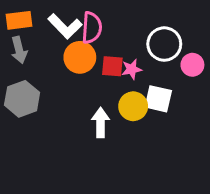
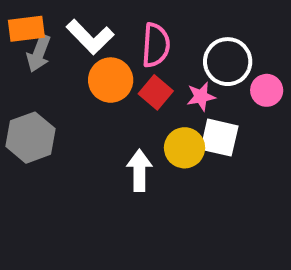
pink semicircle: (92, 28) -> (156, 45), moved
gray arrow: (19, 50) -> (39, 53), moved, turned 35
red square: (112, 66) -> (156, 92), turned 35
pink star: (132, 69) -> (201, 96), moved

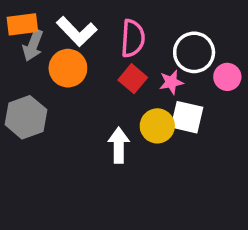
orange circle: (111, 80) -> (68, 68), moved

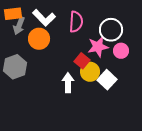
pink circle: (227, 77) -> (121, 51), moved
red square: (133, 79) -> (82, 61), moved
pink star: (171, 82) -> (98, 47), size x1.5
white square: (187, 117) -> (107, 80), moved, turned 30

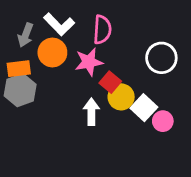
orange rectangle: (13, 14) -> (19, 69), moved
white circle: (111, 30) -> (161, 58), moved
pink star: (98, 47) -> (89, 62), moved
pink circle: (121, 51) -> (163, 121), moved

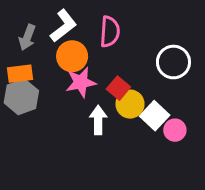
white L-shape: (59, 24) -> (63, 26), turned -84
orange circle: (52, 52) -> (72, 56), moved
pink star: (89, 62) -> (81, 82), moved

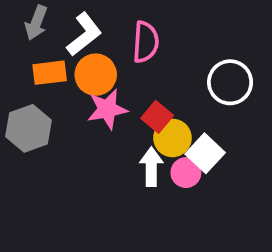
gray arrow: (27, 37) -> (36, 23), moved
orange rectangle: (20, 74) -> (50, 73), moved
white arrow: (98, 120) -> (151, 167), moved
pink circle: (175, 130) -> (186, 173), moved

